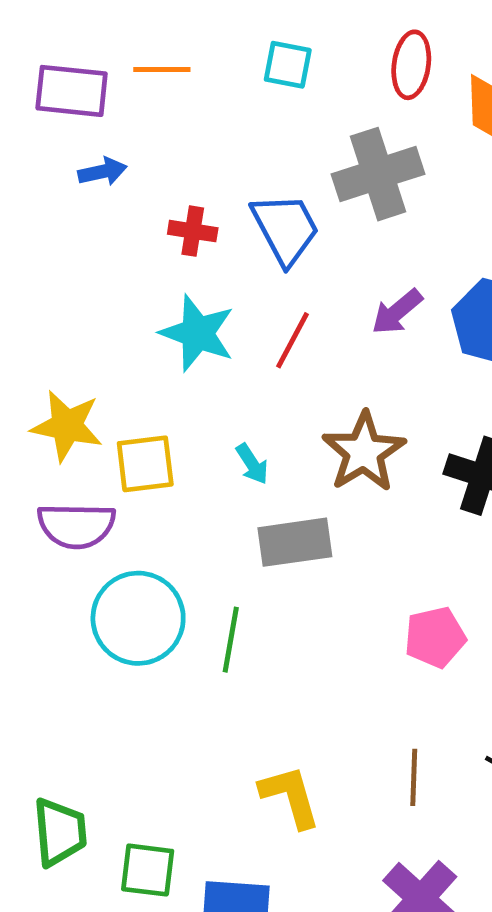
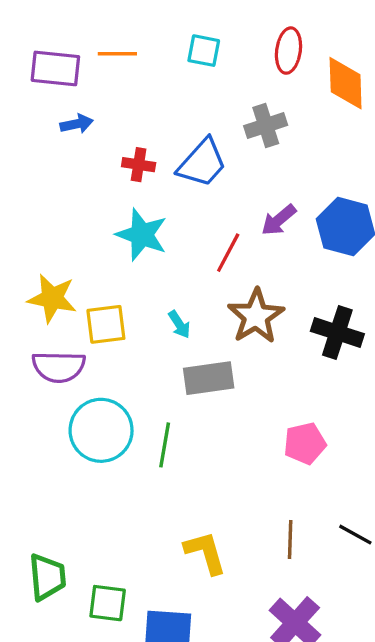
gray cross: (378, 174) -> (266, 126), size x0.7
blue trapezoid: (285, 229) -> (202, 163), turned 70
red line: (292, 340) -> (228, 253), moved

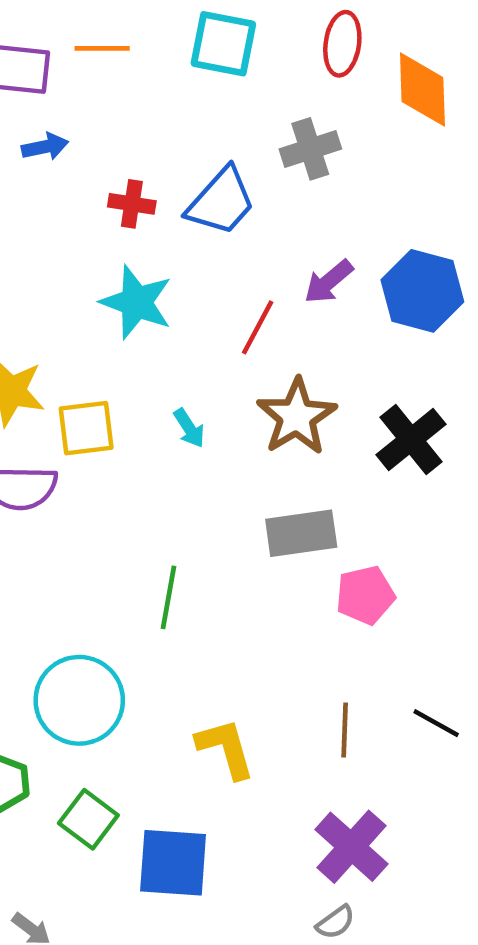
cyan square: (204, 51) -> (223, 44), size x1.4
black cross: (337, 333) -> (411, 440), turned 33
gray rectangle: (209, 378) -> (301, 533), moved
cyan circle: (101, 430) -> (79, 700), moved
green square: (108, 603) -> (88, 819), turned 30

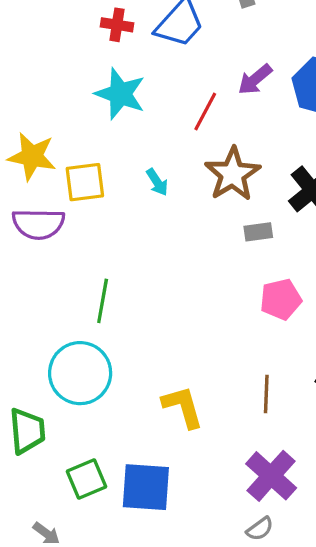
gray rectangle: (301, 533) -> (258, 232), moved, size x0.6
green line: (168, 597) -> (103, 301), moved
green square: (88, 819) -> (87, 479), moved, turned 30

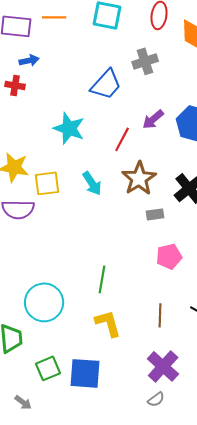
red cross: (117, 25) -> (15, 85), moved
cyan arrow: (157, 182) -> (92, 183), size x1.4
green line: (103, 301) -> (102, 279), moved

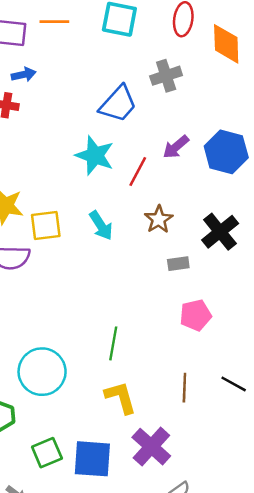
cyan star: (69, 128) -> (95, 156), moved
brown star: (139, 178) -> (159, 219), size x0.7
purple cross: (163, 366) -> (151, 447), moved

